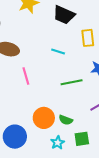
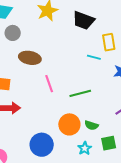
cyan line: (58, 52) -> (94, 57), moved
green line: (72, 82) -> (80, 93), moved

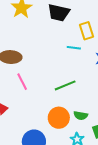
pink line: (49, 84) -> (22, 82), moved

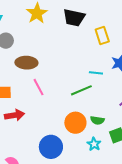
cyan line: (74, 48) -> (96, 73), moved

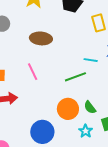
brown ellipse: (26, 63) -> (41, 38), moved
green semicircle: (97, 120) -> (90, 107), turned 40

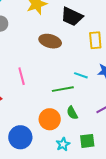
brown ellipse: (41, 38) -> (50, 41), moved
green semicircle: (90, 107) -> (72, 113), moved

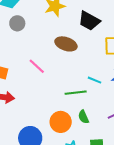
pink line: (22, 76) -> (37, 66), moved, turned -36

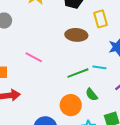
brown ellipse: (66, 44) -> (76, 35), moved
cyan line: (94, 80) -> (99, 67), moved

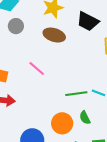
brown ellipse: (76, 35) -> (54, 35), moved

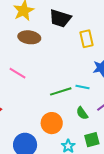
green semicircle: (85, 118) -> (82, 113), moved

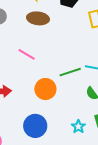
orange circle: (52, 123) -> (45, 89), moved

